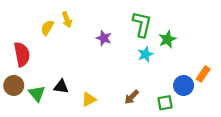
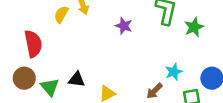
cyan star: (145, 54) -> (174, 72), moved

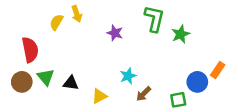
cyan star: (174, 72) -> (128, 76), moved
green triangle: (50, 87) -> (46, 77), moved

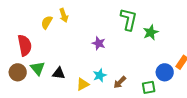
purple star: (115, 33) -> (99, 43), moved
cyan star: (128, 76) -> (100, 75), moved

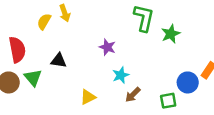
black triangle: (59, 73) -> (59, 61), moved
cyan star: (100, 75) -> (121, 75), moved

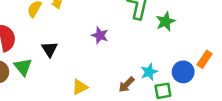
black triangle: (59, 61) -> (50, 49), turned 49
cyan star: (121, 75) -> (149, 72), moved

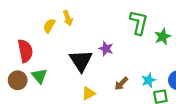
black triangle: (50, 49) -> (81, 61), moved, size x1.6
brown arrow: (126, 85) -> (121, 84), moved

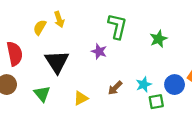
green L-shape: (139, 22) -> (117, 26), moved
black triangle: (81, 61) -> (57, 62), moved
green triangle: (39, 76) -> (42, 94), moved

